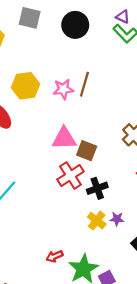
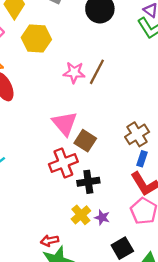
yellow hexagon: (26, 86) -> (36, 39), moved
pink triangle: (64, 138) -> (65, 123), turned 40
red arrow: (55, 256) -> (50, 241), moved

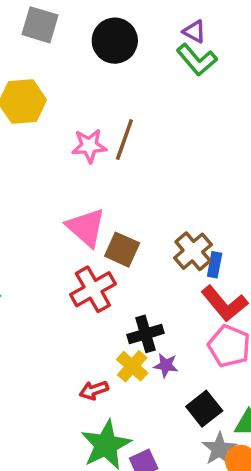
brown cross: (137, 134) -> (193, 251), moved
black cross: (88, 182) -> (145, 334), moved
red arrow: (50, 241) -> (94, 390), moved

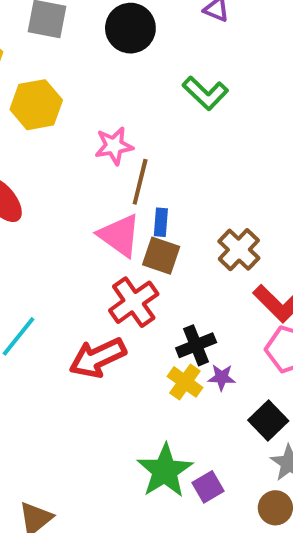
green L-shape: (197, 60) -> (205, 93), moved
brown line: (124, 140) -> (140, 182), moved
blue rectangle: (215, 265) -> (161, 222), moved
red arrow: (94, 390) -> (98, 358), moved, size x1.8

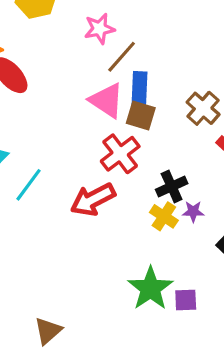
brown line: (140, 182) -> (122, 57), turned 30
blue rectangle: (161, 222) -> (140, 89), size x1.5
purple square: (208, 487) -> (186, 300), turned 30

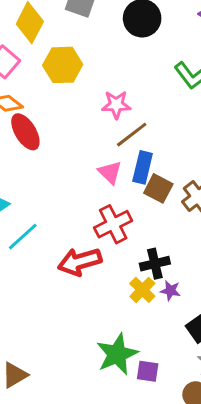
pink triangle: (107, 100) -> (110, 172), size x0.7
brown square: (141, 115) -> (158, 188), moved

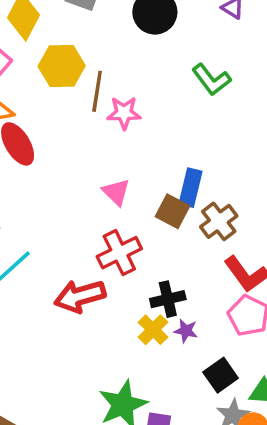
brown line: (132, 135) -> (97, 91), moved, turned -44
blue rectangle: (143, 167) -> (191, 188), moved

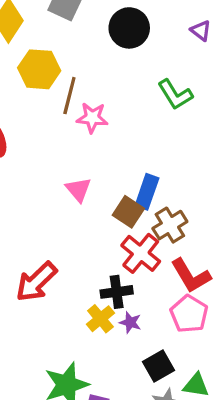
red cross: (119, 253) -> (141, 253), moved, turned -30
red arrow: (80, 296) -> (36, 282), turned -33

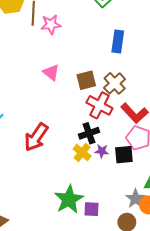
blue rectangle: (147, 192) -> (118, 41), moved
brown square: (128, 212) -> (86, 80), turned -36
black square: (158, 366) -> (124, 155), moved, turned 36

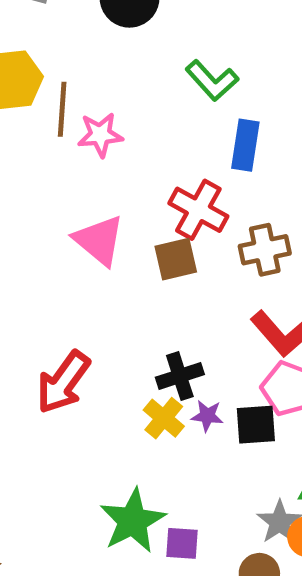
blue rectangle: (118, 41) -> (245, 145), moved
pink triangle: (51, 72) -> (99, 240), size x1.4
brown cross: (115, 83) -> (265, 250), moved, turned 30
red cross: (99, 105) -> (198, 210), moved

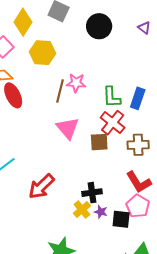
green L-shape: (212, 80) -> (112, 97), moved, turned 30
brown line: (62, 109) -> (60, 91), moved

